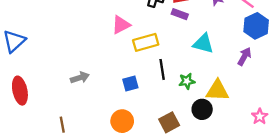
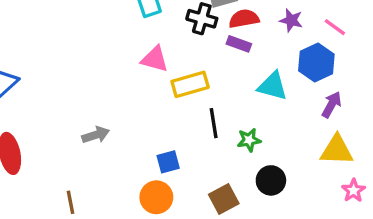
pink triangle: (121, 25) -> (155, 59), turned 42
blue hexagon: (256, 26) -> (316, 62), moved
blue square: (130, 83) -> (168, 162), moved
yellow triangle: (217, 91) -> (337, 150), moved

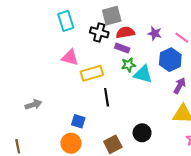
green star: (249, 140) -> (128, 65), moved
blue square: (168, 162) -> (78, 121), turned 32

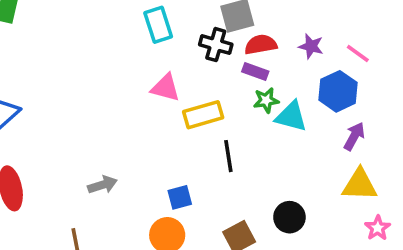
gray arrow: (33, 105) -> (102, 185), moved
blue square: (78, 121) -> (180, 197), turned -32

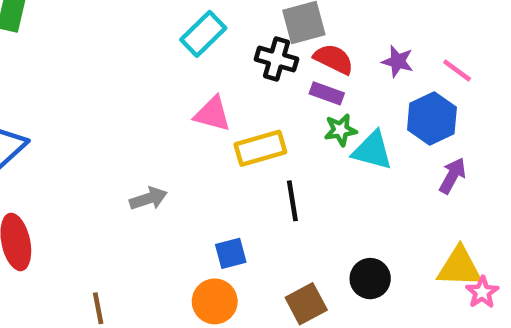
cyan rectangle: (158, 25) -> (203, 34), turned 64
red semicircle: (261, 45) -> (334, 59), turned 36
gray arrow: (102, 185) -> (148, 199), moved
yellow triangle: (360, 185) -> (459, 267), moved

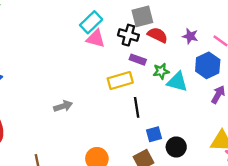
purple rectangle: (327, 93) -> (138, 60), moved
pink triangle: (212, 114) -> (96, 39), moved
blue square: (231, 253) -> (154, 134), moved

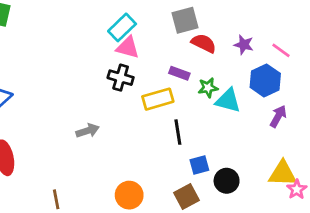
black cross: (128, 35) -> (121, 78), moved

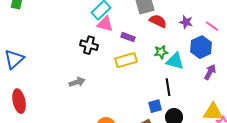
purple rectangle: (179, 73) -> (128, 37), moved
black cross: (121, 78) -> (89, 45), moved
black line: (178, 132) -> (168, 87), moved

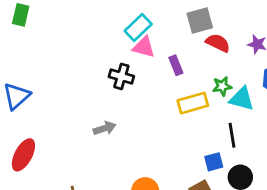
purple rectangle: (128, 37) -> (176, 65), turned 48
yellow rectangle: (126, 60) -> (193, 103), moved
red ellipse: (19, 101) -> (23, 155), turned 40

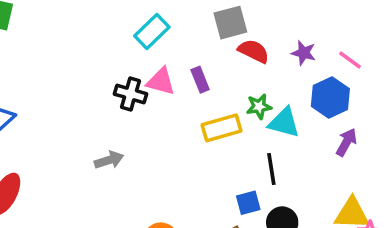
pink triangle: (144, 47) -> (161, 81), moved

